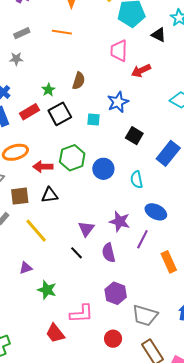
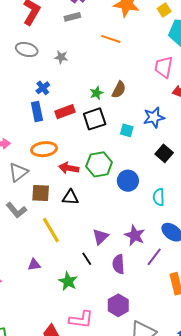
gray rectangle: (22, 33) -> (72, 17), moved
green star: (48, 90) -> (97, 93), moved
green star: (47, 290) -> (68, 281), moved

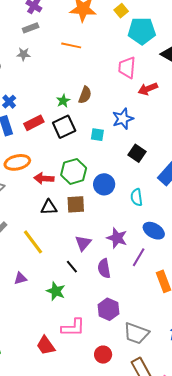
gray star: (61, 57) -> (24, 54), moved
brown square: (41, 193) -> (76, 204), moved

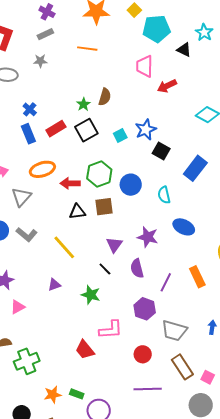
blue star: (123, 119) -> (146, 130), moved
cyan square: (97, 135) -> (120, 135), turned -32
purple line: (139, 257) -> (166, 282), moved

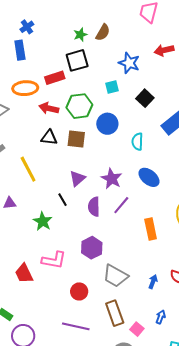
red arrow: (167, 86) -> (164, 50), moved
red rectangle: (56, 129) -> (55, 78), moved
blue star: (146, 130) -> (129, 63), moved, turned 30
cyan square: (120, 135) -> (112, 87), moved
purple line: (166, 282) -> (121, 205), moved

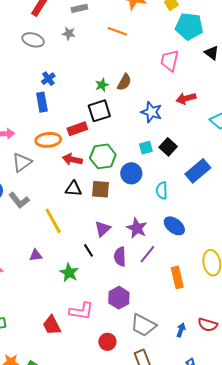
cyan square: (112, 87) -> (146, 148), moved

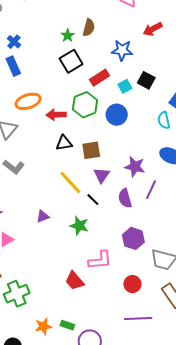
red rectangle: (77, 129) -> (100, 78), moved
brown square: (101, 189) -> (91, 150), moved
cyan semicircle: (162, 190) -> (164, 120), moved
yellow line: (53, 221) -> (70, 182), moved

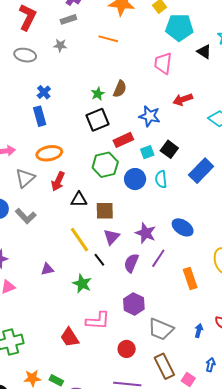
red arrow: (56, 115) -> (58, 181), moved, turned -72
cyan semicircle: (164, 120) -> (161, 179), moved
purple semicircle: (125, 198) -> (131, 263), turned 30

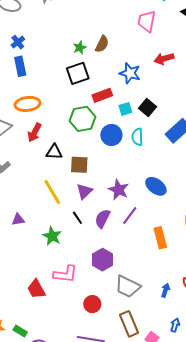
blue cross: (44, 92) -> (18, 42), moved
black line: (99, 260) -> (77, 218), moved

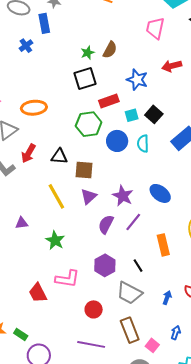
blue rectangle: (20, 66) -> (44, 23), moved
red arrow: (34, 133) -> (28, 153), moved
black line: (77, 218) -> (138, 266), moved

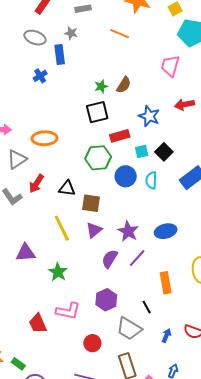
blue ellipse: (160, 193) -> (166, 231), turned -55
purple triangle: (22, 223) -> (26, 253), size x1.5
black line: (138, 266) -> (147, 307), moved

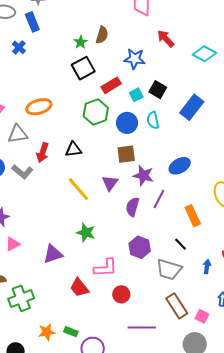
red arrow: (184, 105) -> (166, 39), turned 72
gray triangle: (17, 159) -> (18, 134), turned 40
brown square: (91, 203) -> (126, 154), moved
purple triangle: (26, 253) -> (53, 254), moved
red circle: (92, 343) -> (121, 294), moved

